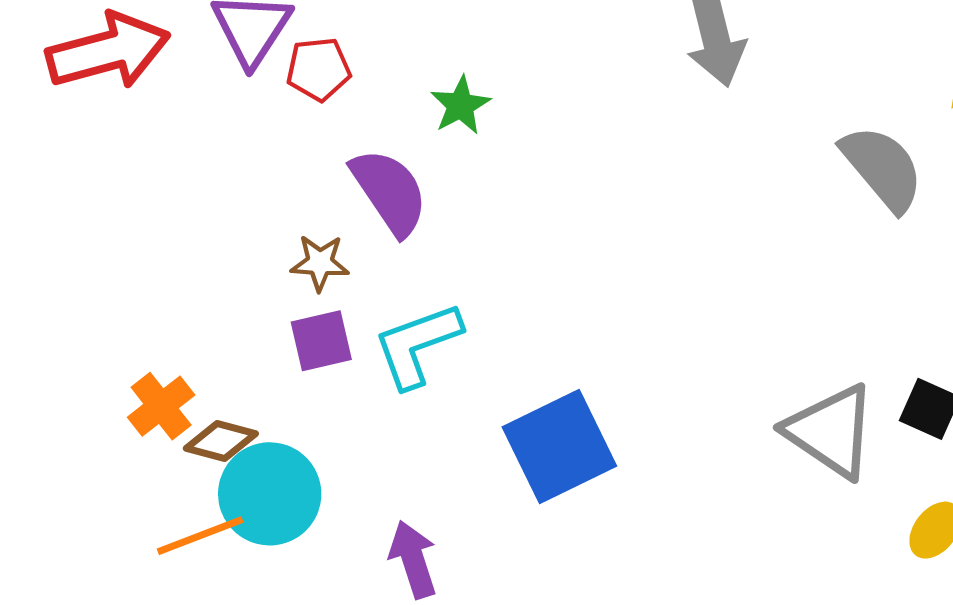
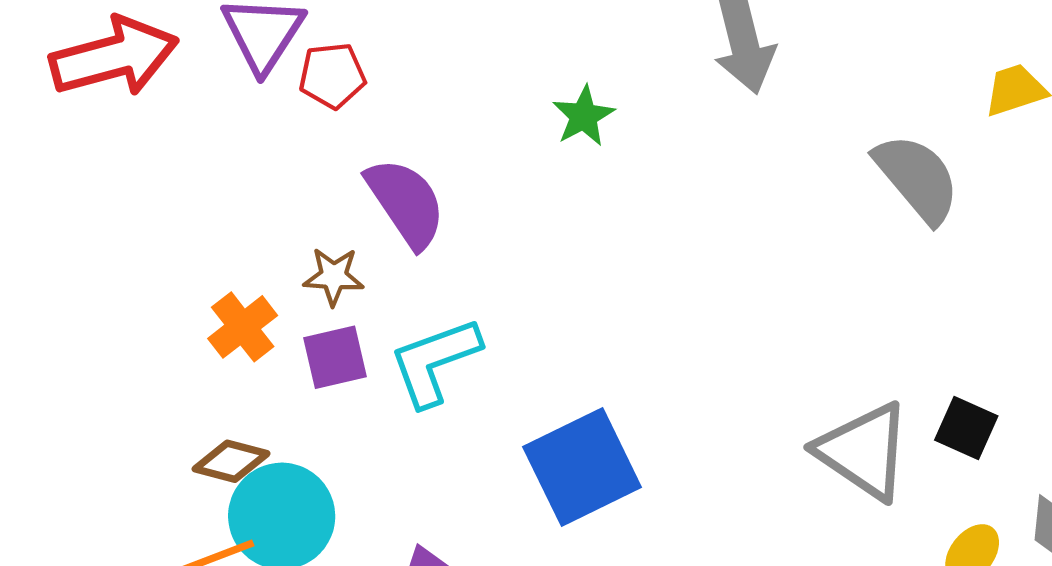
green star: (460, 105) -> (584, 116), moved
orange cross: (161, 406) -> (243, 327), moved

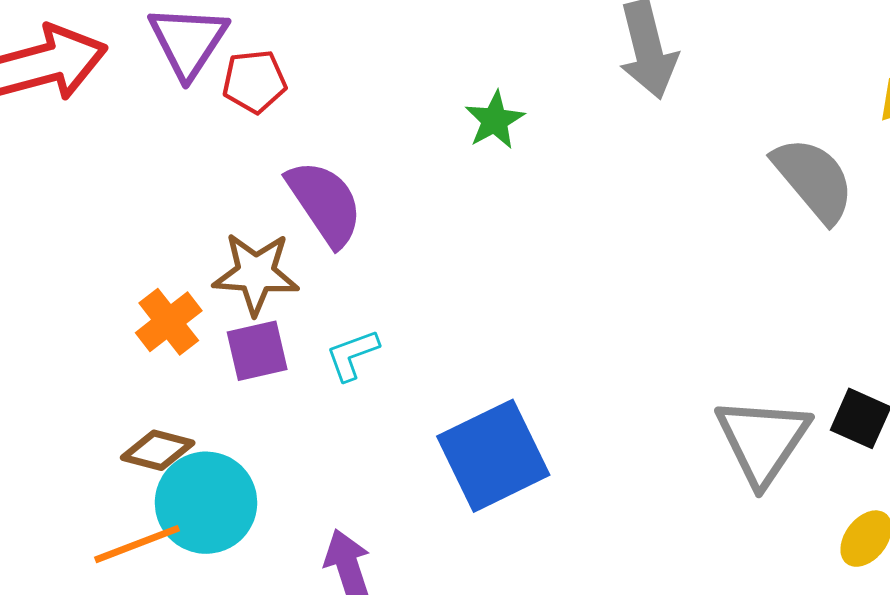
brown star: (334, 276) -> (256, 273), size x1.5
cyan L-shape: (435, 362) -> (352, 355), size x0.6
gray triangle: (864, 451) -> (763, 441), turned 30

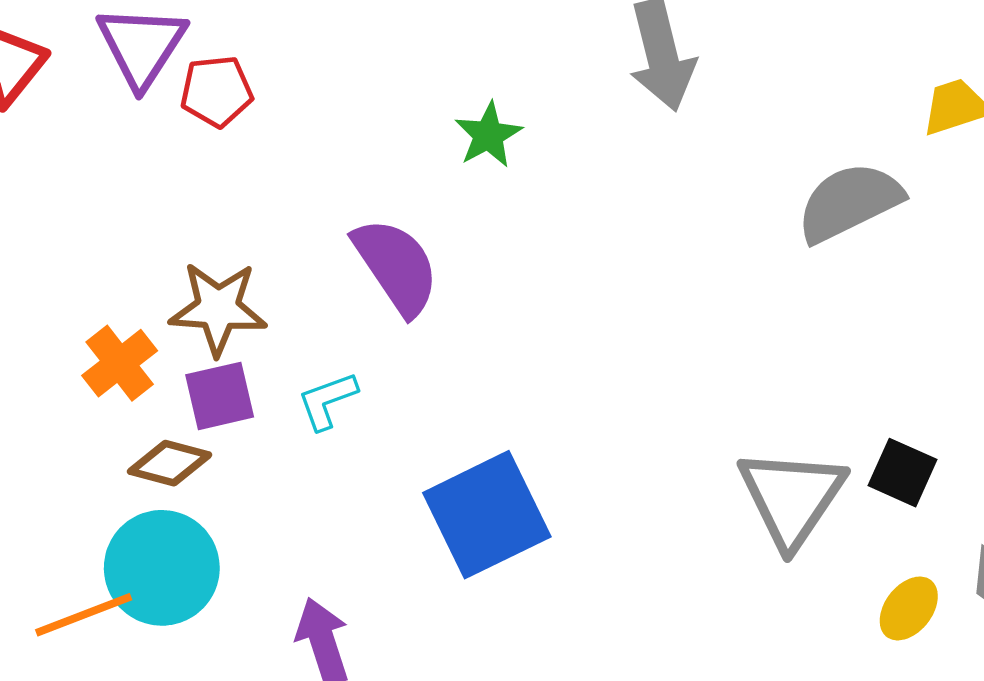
gray semicircle: (814, 180) -> (849, 202), turned -76
purple semicircle: (325, 203) -> (396, 266), moved
brown diamond: (158, 450) -> (170, 463), moved

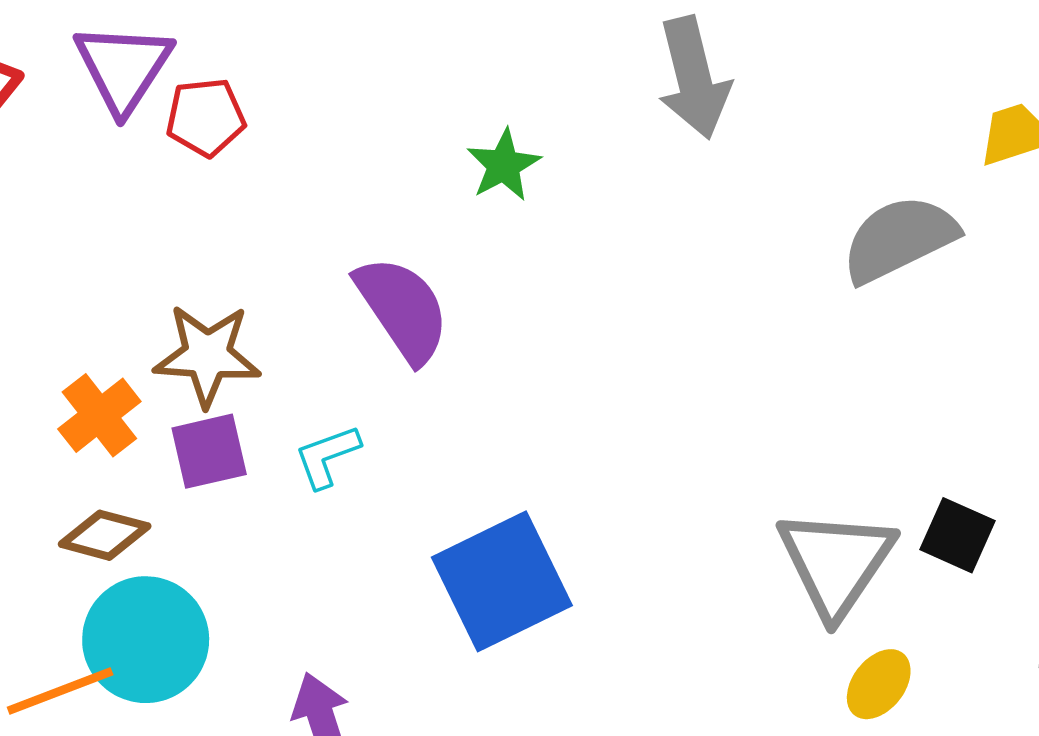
brown diamond: (170, 463) -> (105, 535), moved
yellow ellipse: (909, 608) -> (879, 684), moved

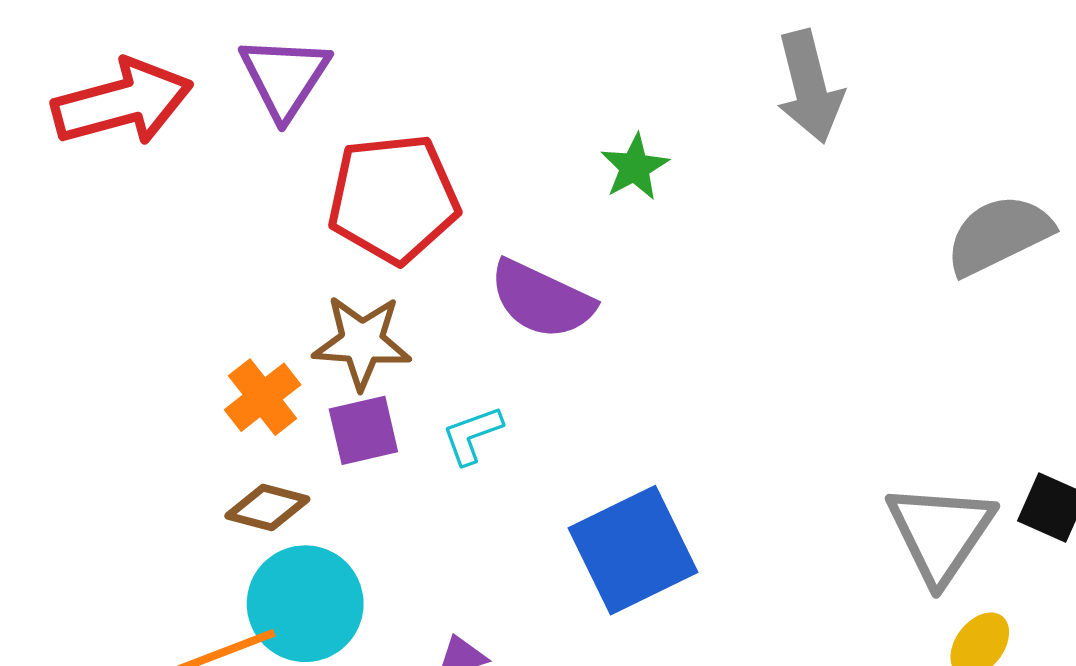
red pentagon: (206, 117) -> (393, 199), moved, size x1.8
purple semicircle: (403, 309) -> (542, 299), turned 149

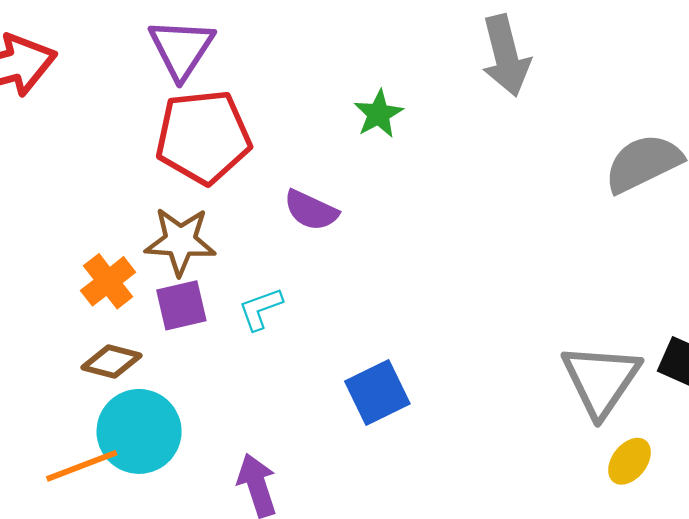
purple triangle: (285, 77) -> (181, 49), moved
purple semicircle: (542, 299) -> (311, 210), size x0.7
blue square: (633, 550) -> (377, 392), size x0.7

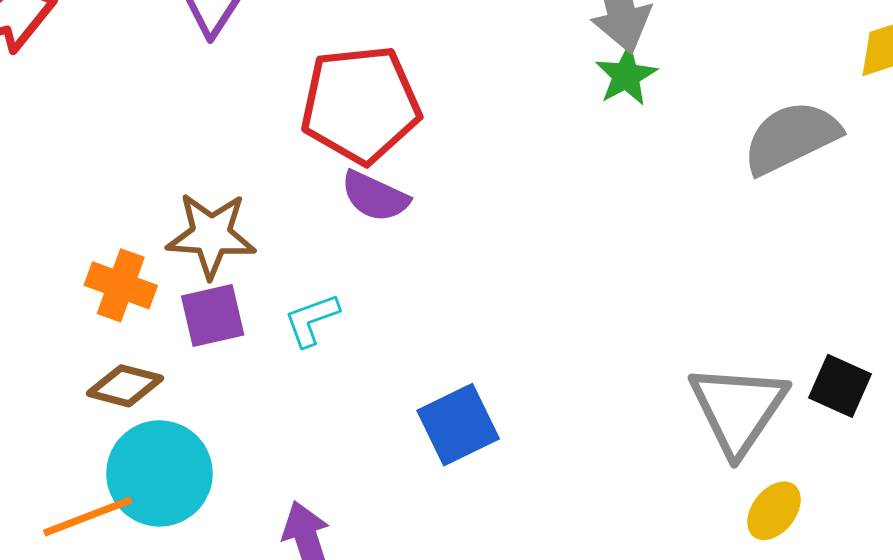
green star: (379, 114) -> (626, 76), moved
red pentagon: (203, 137) -> (360, 104), moved
orange cross: (108, 281) -> (121, 285), turned -32

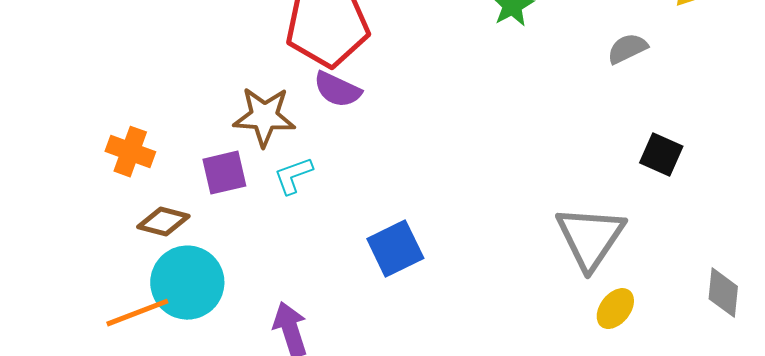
gray semicircle: (791, 137) -> (627, 49), size x0.6
brown star: (211, 235) -> (264, 117), moved
orange cross: (121, 285) -> (130, 152), moved
black square: (840, 386) -> (661, 155), moved

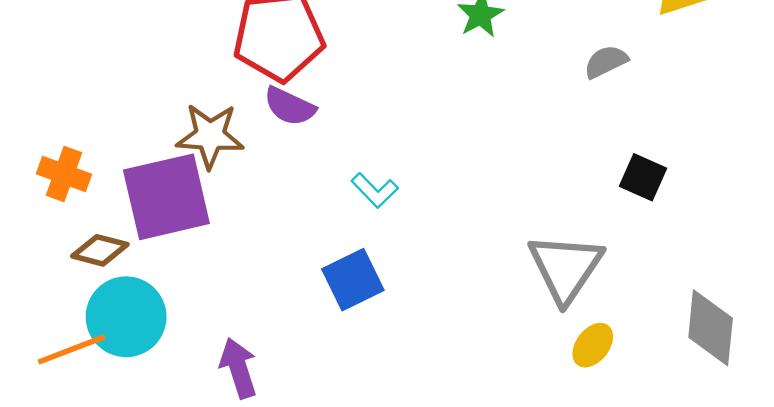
purple square: (224, 173) -> (166, 197), size x1.8
cyan L-shape: (293, 176) -> (375, 190), moved, turned -114
gray diamond: (723, 293) -> (711, 328), size x1.4

